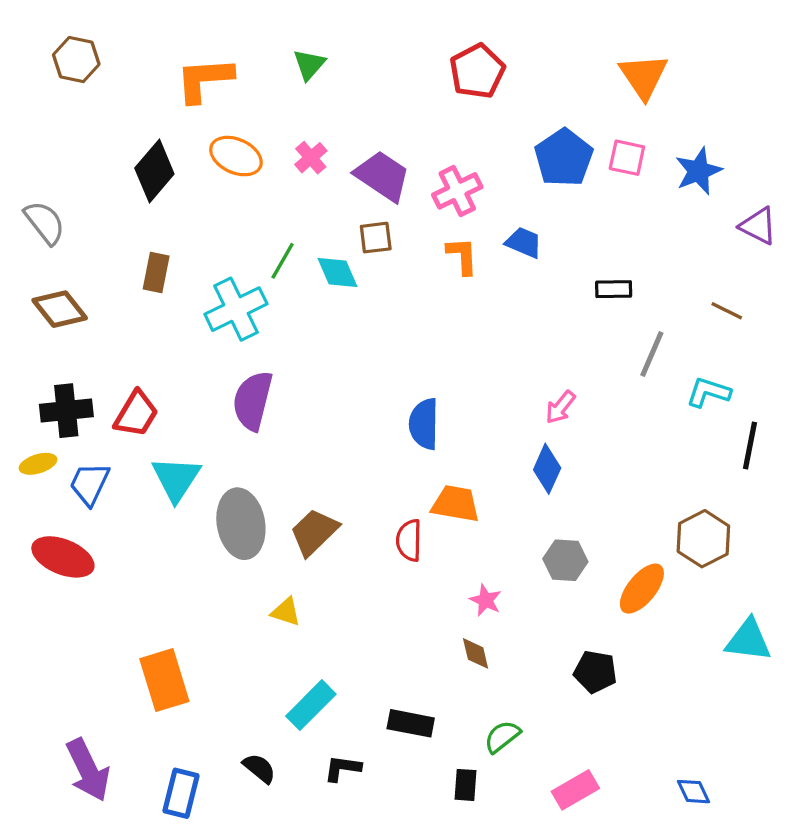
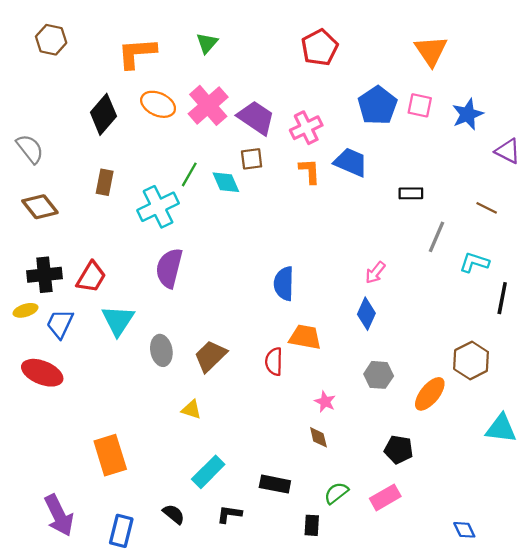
pink cross: (311, 158) -> (208, 105), size x1.8
blue trapezoid: (524, 243) -> (351, 162), size x1.4
gray ellipse: (241, 524) -> (161, 350), size x0.7
pink rectangle: (575, 790) -> (385, 497), moved

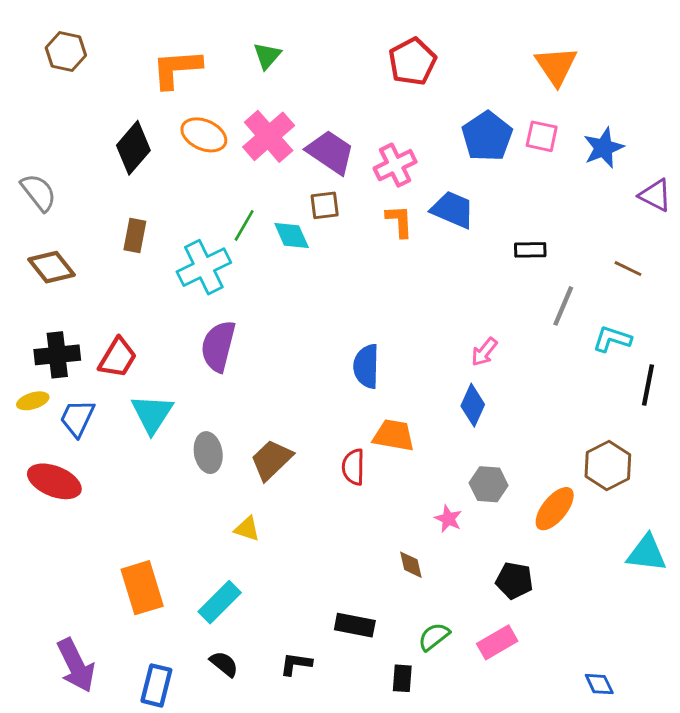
pink star: (325, 402) -> (448, 519), moved
cyan rectangle: (208, 472) -> (220, 602), moved

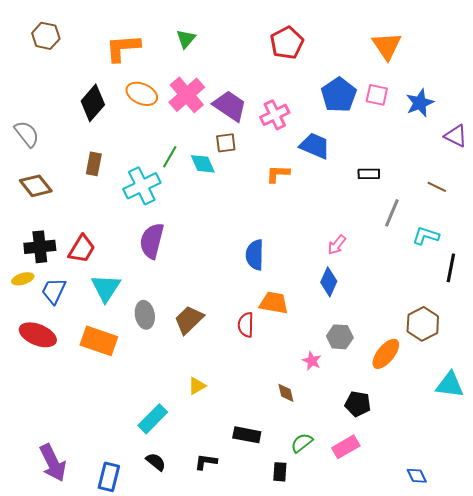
orange L-shape: (399, 221) -> (278, 174), moved, turned -85
yellow triangle: (247, 529) -> (197, 386), moved, turned -48
orange rectangle: (142, 588) -> (99, 341), moved, turned -54

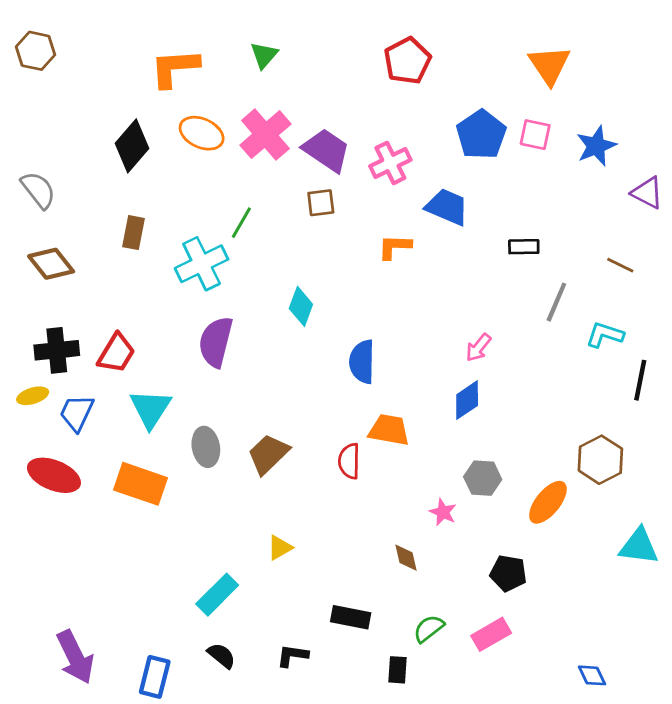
brown hexagon: (46, 36) -> (35, 51), moved
cyan diamond: (203, 164) -> (301, 306), moved, turned 44
blue diamond: (329, 282) -> (467, 400), turned 32

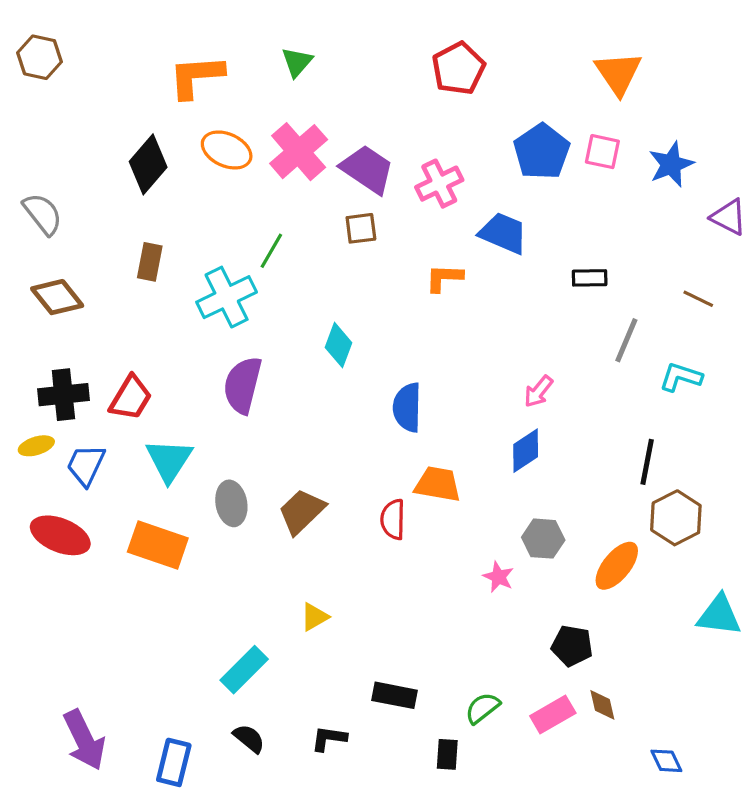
black line: (640, 380) -> (647, 462), moved
brown diamond: (406, 558) -> (602, 705), moved

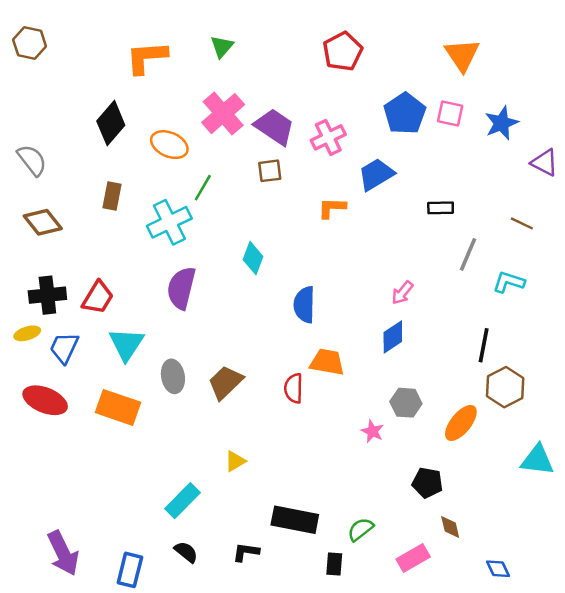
orange ellipse: (227, 150) -> (169, 145), moved
blue trapezoid: (503, 233) -> (376, 174), turned -54
black rectangle: (394, 695) -> (295, 520), size x1.4
pink rectangle: (553, 714) -> (413, 558), moved

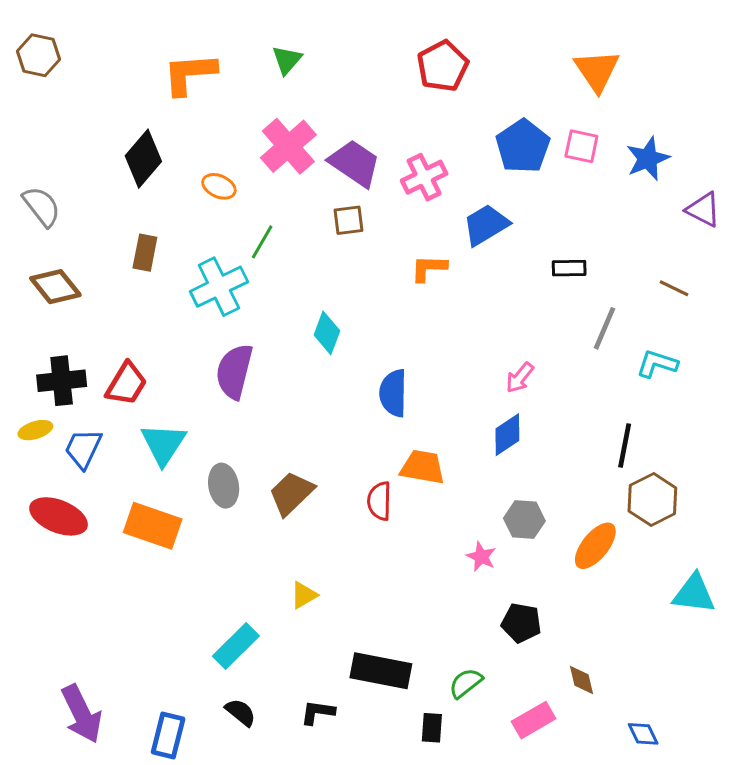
orange ellipse: (169, 145) -> (219, 186), size x0.7
black pentagon: (427, 483) -> (521, 623), moved

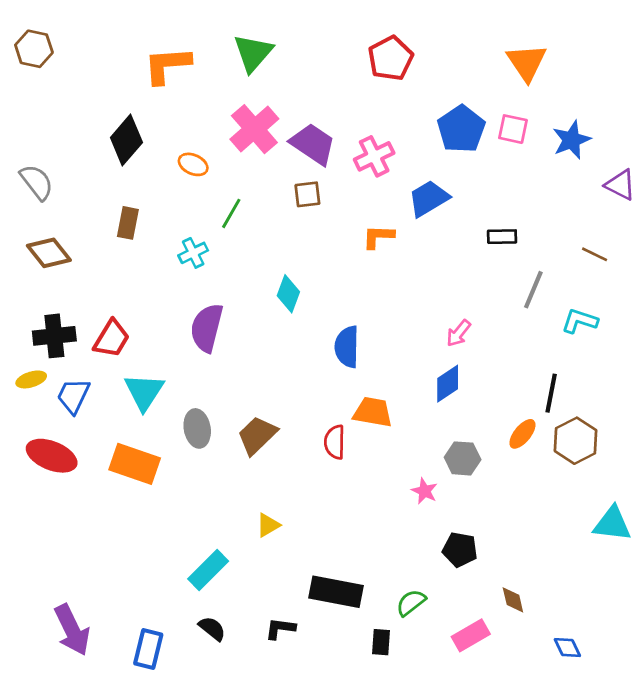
green triangle: (287, 60) -> (253, 53), size x1.5
cyan cross: (219, 287) -> (193, 253), size x0.6
orange ellipse: (595, 546) -> (522, 434), moved, size x0.7

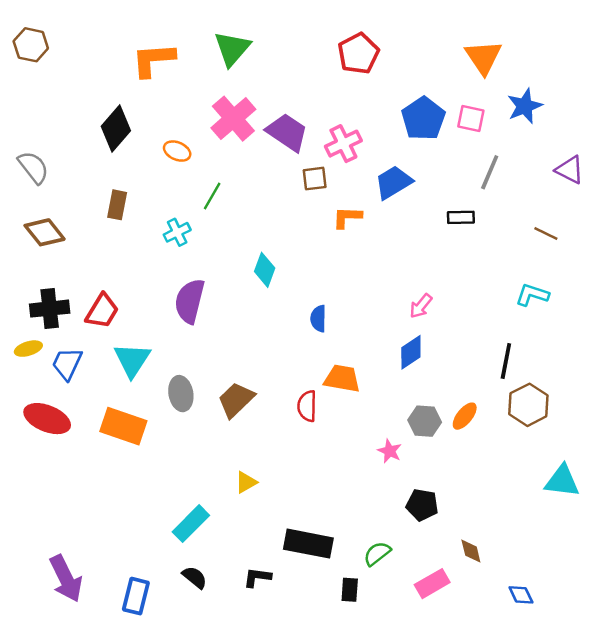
blue star: (571, 140) -> (525, 106), moved
brown square: (307, 194) -> (315, 179), moved
gray line: (533, 290) -> (490, 172), moved
blue semicircle: (347, 347) -> (318, 319), size x0.7
orange ellipse: (522, 434) -> (465, 416), moved

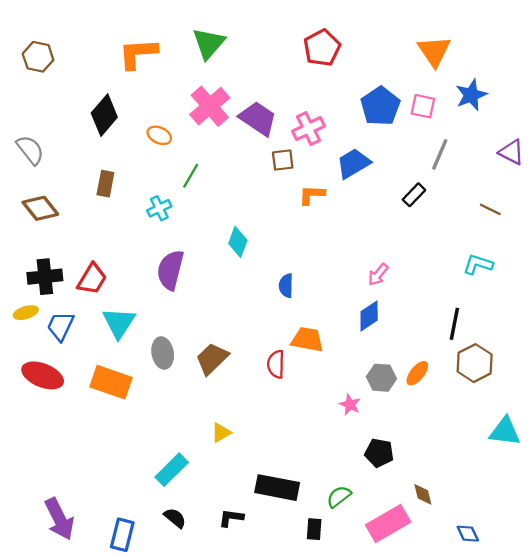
brown hexagon: (31, 45) -> (38, 57), moved
black rectangle: (461, 217) -> (414, 195), turned -45
pink rectangle: (432, 584) -> (388, 524), size x1.4

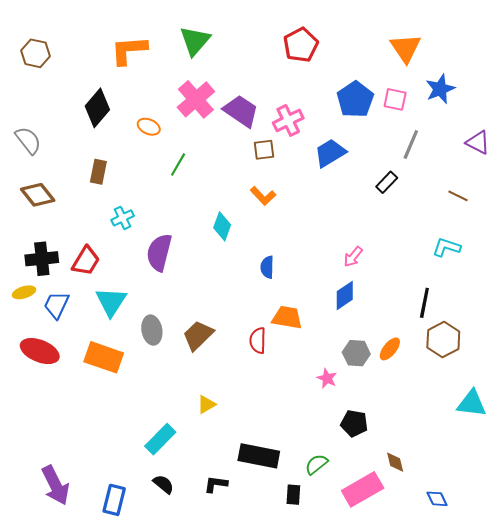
orange L-shape: (312, 195) -> (263, 196), moved, turned -135
cyan cross: (159, 208) -> (123, 218), moved

